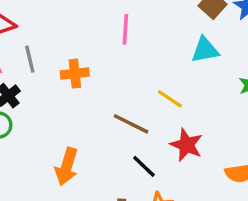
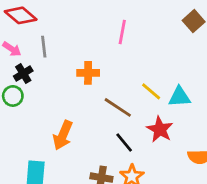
cyan triangle: (205, 50) -> (179, 97), moved
orange cross: (75, 73) -> (88, 73), moved

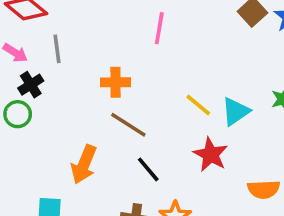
cyan triangle: (179, 97) -> (236, 112), turned -30
brown line: (118, 107) -> (128, 125), moved
black line: (124, 143) -> (148, 169), moved

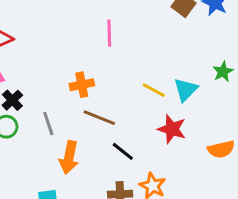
gray line: (57, 49) -> (48, 123), moved

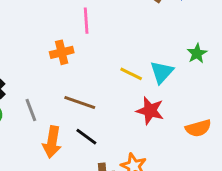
orange cross: (82, 85) -> (62, 52), moved
black line: (123, 151) -> (86, 137), moved

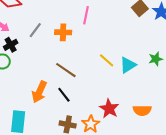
gray line: (31, 110) -> (35, 30), moved, turned 42
red star: (150, 111) -> (109, 109), moved

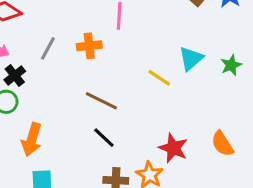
cyan triangle: (128, 65) -> (191, 59), moved
orange arrow: (39, 92) -> (32, 140), moved
orange semicircle: (142, 110) -> (222, 144), turned 66

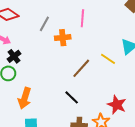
gray line: (48, 48) -> (44, 24), moved
brown line: (101, 101) -> (81, 68), moved, turned -75

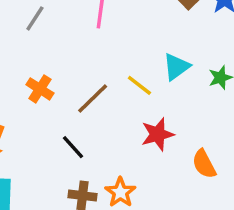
orange cross: (63, 38) -> (40, 89), moved, turned 35
red star: (117, 105) -> (158, 134), moved, turned 30

